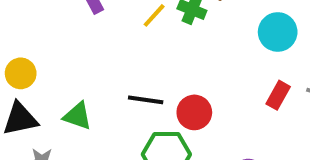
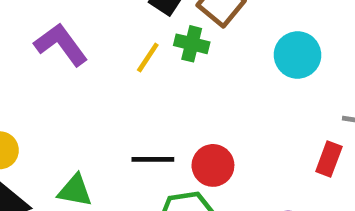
red rectangle: (278, 95) -> (329, 159), moved

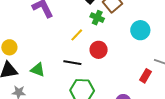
yellow line: (148, 58) -> (77, 35), moved
red circle: (213, 165) -> (99, 50), moved

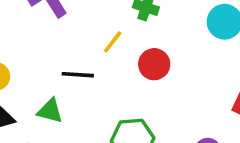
black line: (72, 63) -> (78, 75), moved

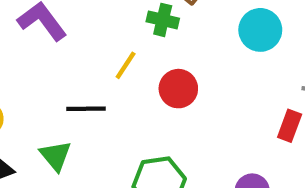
green triangle: (50, 111) -> (56, 156), turned 40

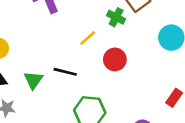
black line: (86, 109) -> (65, 72), moved

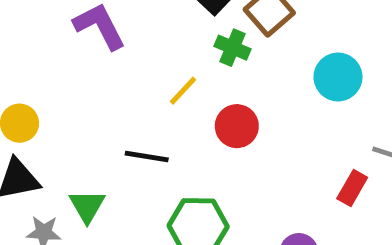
green triangle: (33, 80) -> (87, 206), moved

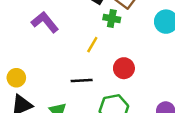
red circle: (237, 126) -> (124, 68), moved

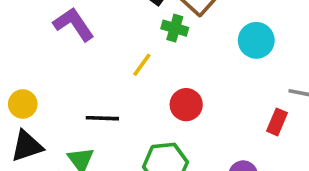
black line: (82, 80) -> (102, 118), moved

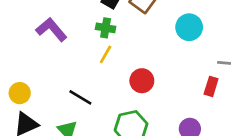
green cross: (175, 28) -> (106, 28), moved
black line: (102, 118) -> (80, 97), turned 35

